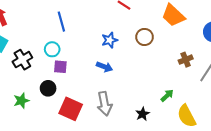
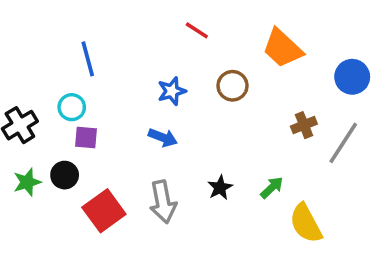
green star: (21, 101) -> (27, 182), moved
red square: (71, 109) -> (104, 211), turned 30
black star: (142, 114) -> (220, 188), moved

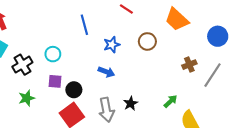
blue line: (88, 59) -> (84, 25), moved
purple square: (86, 138) -> (55, 81), moved
black circle: (65, 175) -> (74, 90), moved
black star: (220, 188) -> (131, 103), moved

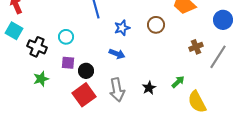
black cross: (22, 65) -> (37, 47), turned -36
black star: (131, 103) -> (149, 88), moved

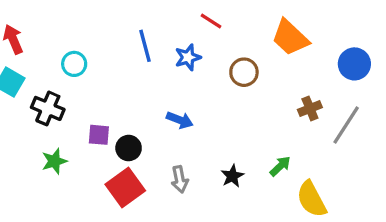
blue star: (122, 28) -> (188, 57), moved
cyan circle: (66, 37) -> (74, 64), moved
gray arrow: (117, 90) -> (180, 179), size x0.7

